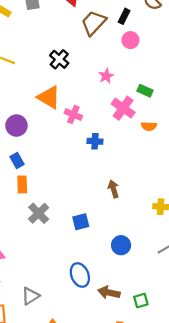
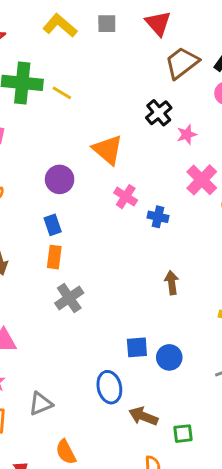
black cross: (59, 59) -> (159, 113), moved
pink cross: (73, 115) -> (126, 197), moved
blue square: (81, 222) -> (137, 347), moved

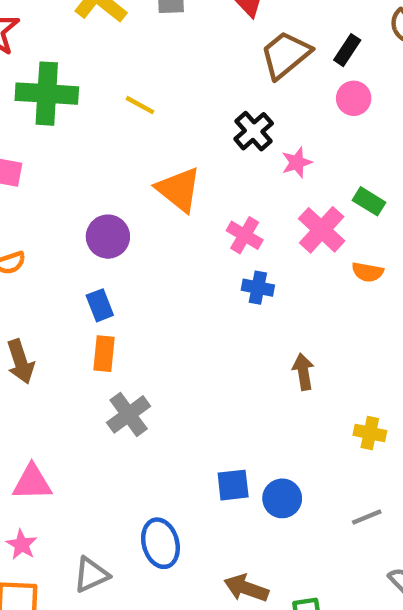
yellow line: (62, 93) -> (140, 105), moved
pink cross: (126, 197) -> (245, 235), moved
brown arrow: (172, 283) -> (303, 372), moved
blue ellipse: (109, 387) -> (160, 543), moved

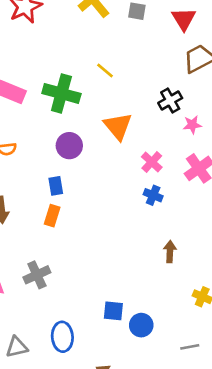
green cross: (47, 94) -> (61, 93), moved
gray cross: (129, 414) -> (37, 275), moved

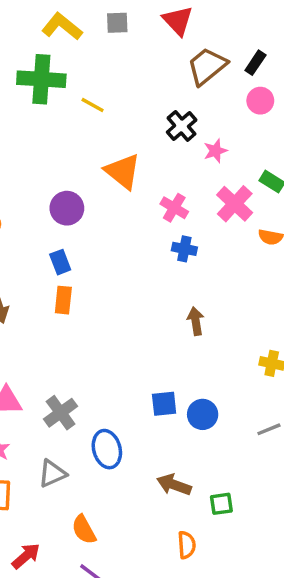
green cross: (61, 93) -> (41, 79), moved
brown arrow: (170, 252) -> (196, 321), moved
gray cross: (37, 275) -> (61, 413), moved

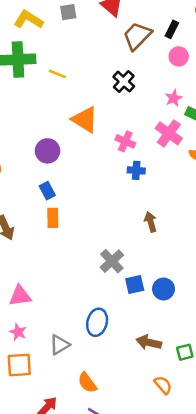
pink star: (215, 151) -> (174, 98), moved
gray cross: (61, 413) -> (112, 261), moved
blue ellipse: (107, 449) -> (97, 322), turned 36
orange semicircle: (187, 545) -> (163, 385), turned -30

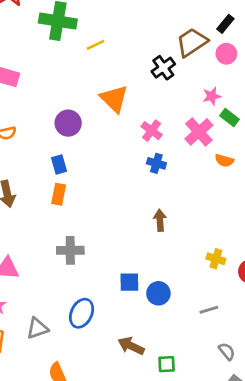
brown trapezoid: (137, 36) -> (192, 42), moved
yellow line: (57, 74) -> (96, 45), turned -60
gray cross: (112, 261) -> (70, 250), moved, turned 30

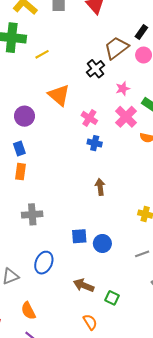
pink star: (212, 96) -> (123, 89), moved
green square: (167, 364) -> (112, 298), turned 32

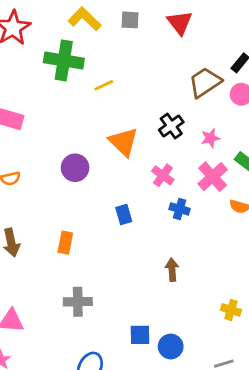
black cross: (95, 69) -> (171, 126), moved
blue cross: (95, 143) -> (180, 209), moved
blue rectangle: (19, 149) -> (124, 214), moved

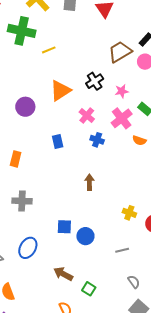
orange triangle: (123, 142) -> (60, 90), turned 40

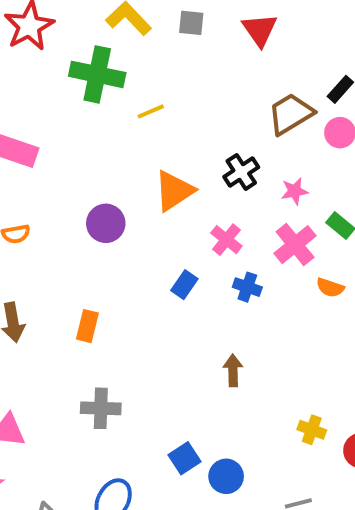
blue rectangle: (58, 141) -> (184, 285), moved, turned 48
blue square: (64, 227) -> (185, 458), turned -35

